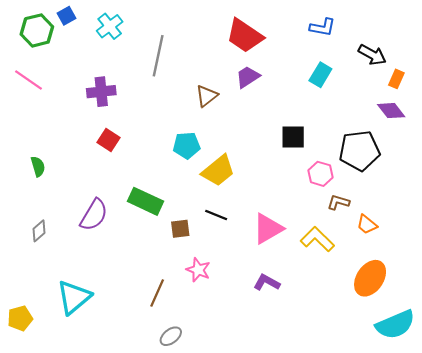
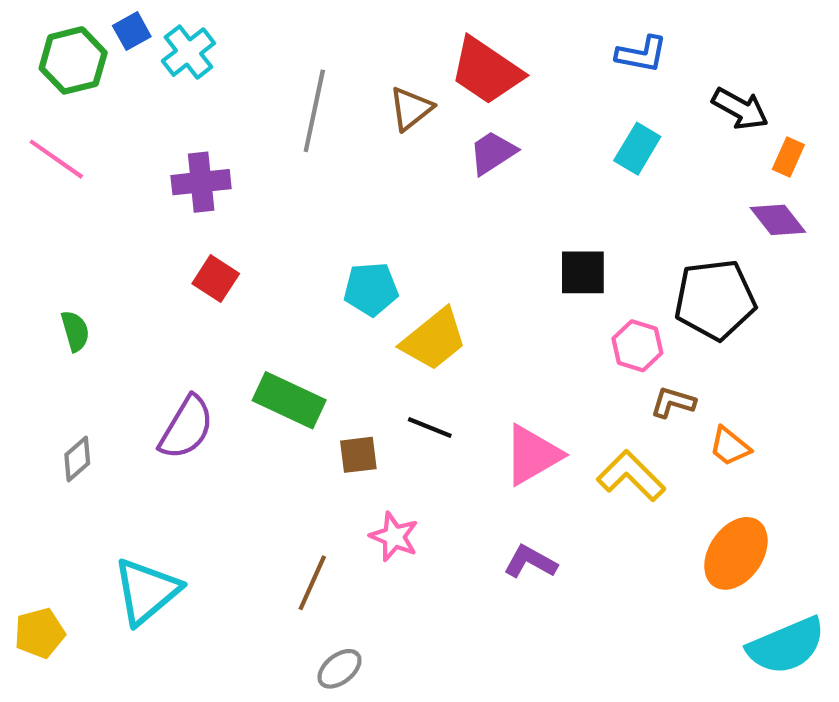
cyan cross: (110, 26) -> (188, 52), moved
brown triangle: (207, 96) -> (411, 109), moved

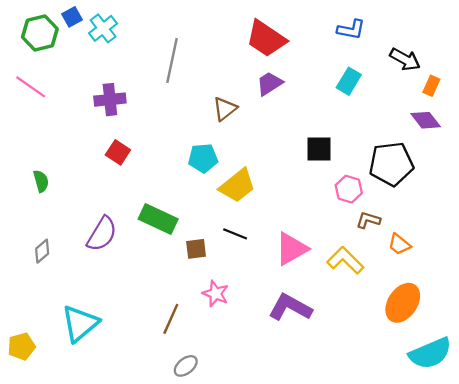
brown triangle: (411, 109) -> (225, 109), moved
purple L-shape: (530, 562) -> (290, 307), size x1.5

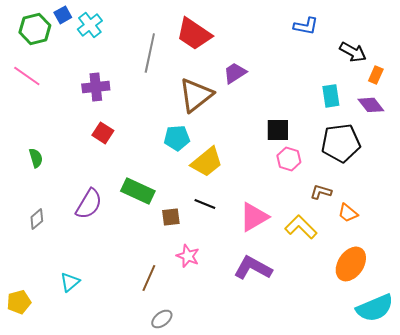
red trapezoid: (266, 39) -> (194, 34), moved
cyan rectangle: (349, 81) -> (331, 96), moved, turned -40
brown triangle: (225, 109) -> (196, 95), size x1.6
pink hexagon: (349, 189) -> (289, 159), moved
cyan triangle: (80, 323) -> (70, 282), size x0.6

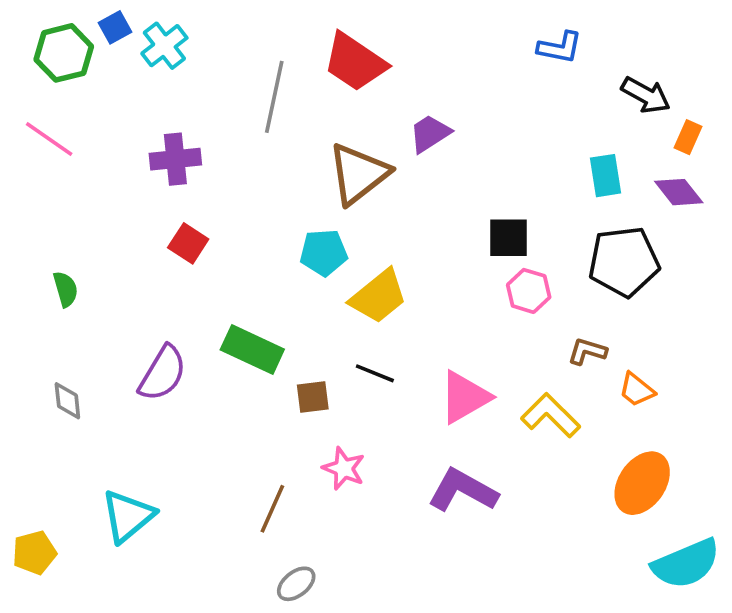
gray diamond: (37, 219) -> (67, 401), turned -55
cyan triangle: (70, 282) -> (128, 516), size x1.5

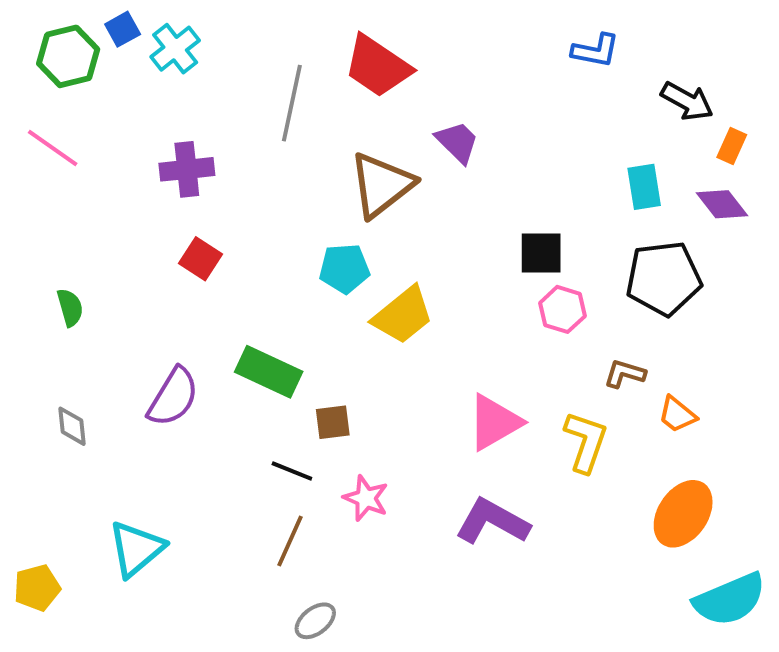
purple trapezoid: (430, 134) -> (457, 142), turned 78
black line: (375, 373) -> (292, 471), moved
yellow L-shape: (551, 415) -> (586, 442), turned 64

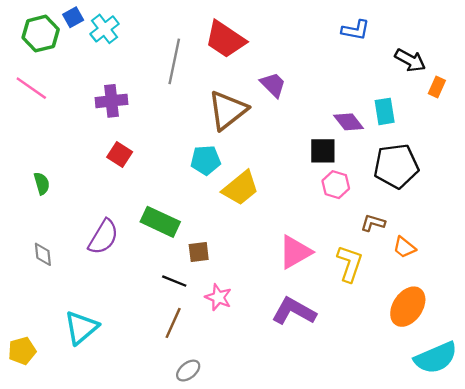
purple diamond: (722, 204) -> (349, 122), moved

